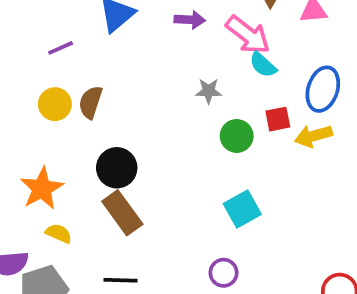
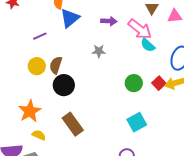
gray star: (209, 91) -> (99, 51), moved
red square: (278, 119) -> (159, 83), moved, turned -32
black circle: (117, 168) -> (64, 85), moved

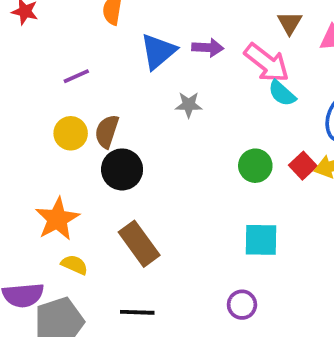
blue triangle: (70, 18) -> (158, 51), moved
cyan square: (137, 122) -> (261, 240), turned 30

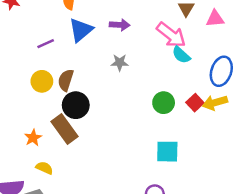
purple arrow: (208, 48) -> (120, 25), moved
blue triangle: (158, 51) -> (81, 30), moved
orange star: (57, 219) -> (33, 138), size x0.6
brown rectangle: (139, 244) -> (64, 129), moved

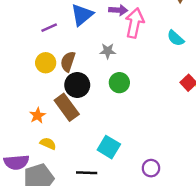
pink arrow: (171, 35) -> (135, 23), moved, turned -116
gray star: (120, 62) -> (108, 51), moved
green circle: (164, 103) -> (119, 83), moved
cyan square: (167, 152) -> (109, 147), moved, turned 30

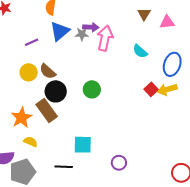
gray star: (108, 51) -> (82, 34), moved
brown semicircle: (68, 62) -> (48, 71), turned -66
orange star: (37, 115) -> (22, 118), size x1.5
cyan square: (109, 147) -> (83, 145), turned -30

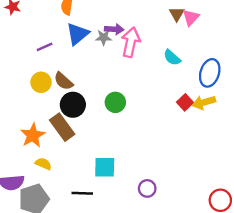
pink triangle: (167, 22) -> (191, 17), moved, turned -42

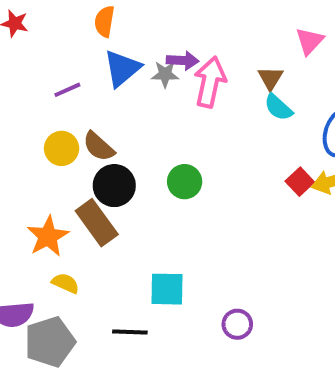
brown triangle: (177, 14) -> (271, 78), moved

